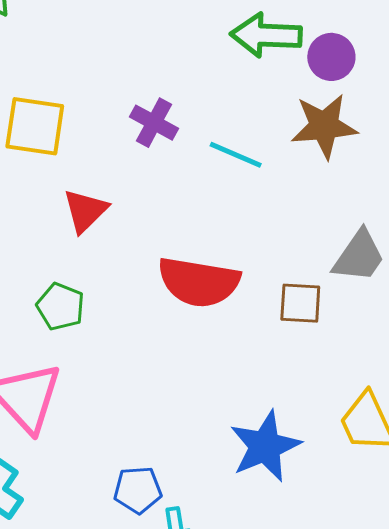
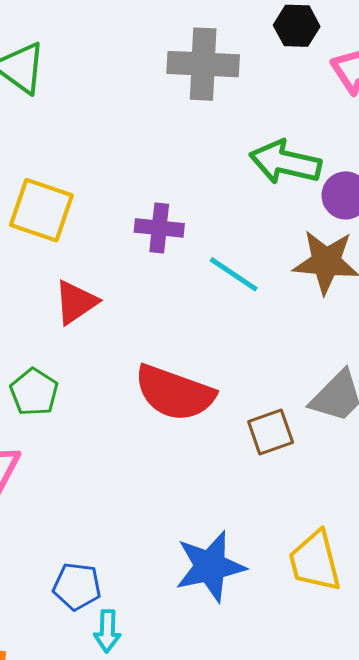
purple cross: (154, 123) -> (159, 228), turned -33
brown square: (300, 303) -> (271, 432), turned -33

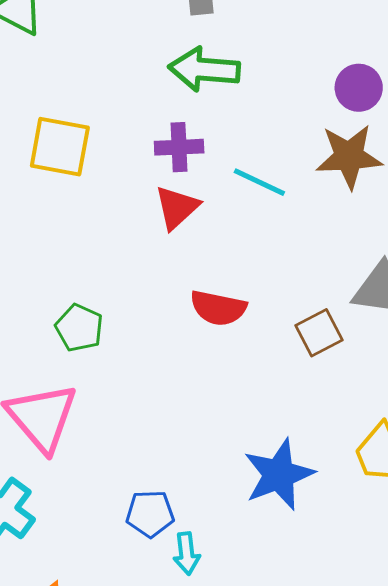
green arrow: (285, 162) -> (204, 69), moved
red triangle: (76, 302) -> (177, 207), moved
red semicircle: (175, 393) -> (218, 308), size x0.7

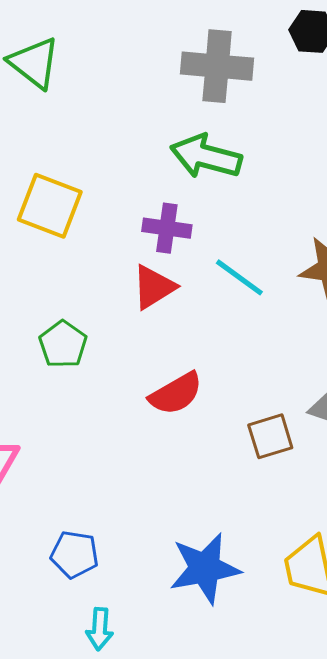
red semicircle: (218, 308) -> (176, 394), turned -52
green pentagon: (79, 328) -> (63, 344), moved
blue pentagon: (150, 514) -> (74, 554), moved

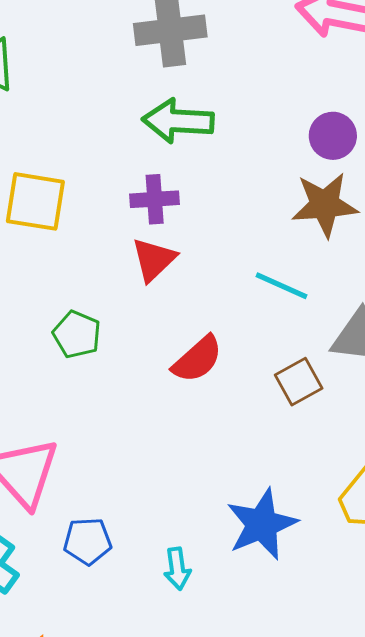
cyan line: (239, 277) -> (281, 286), moved
blue pentagon: (74, 554) -> (88, 541), moved
cyan arrow: (100, 629) -> (177, 569), moved

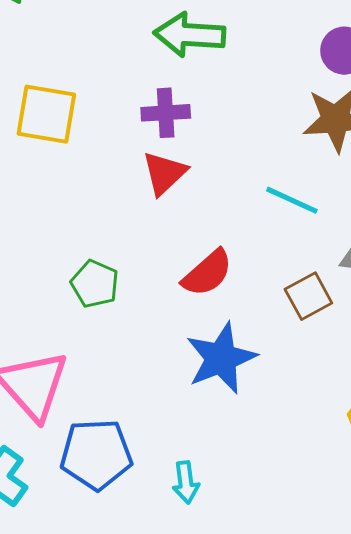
green pentagon: (77, 334) -> (95, 284), moved
blue star: (262, 524) -> (221, 358), moved
blue pentagon: (88, 541) -> (96, 454), size x1.5

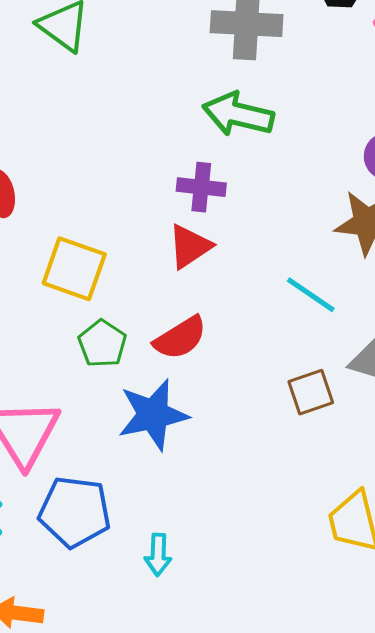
yellow square: (46, 114) -> (74, 269), moved
red semicircle: (207, 273) -> (180, 338), moved
blue star: (221, 358) -> (153, 415), moved

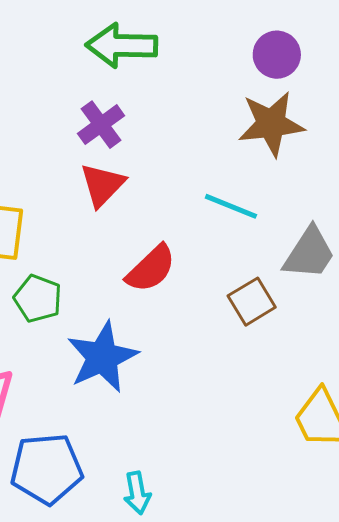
purple cross: (201, 187) -> (101, 125), turned -30
red semicircle: (180, 338) -> (151, 269), moved

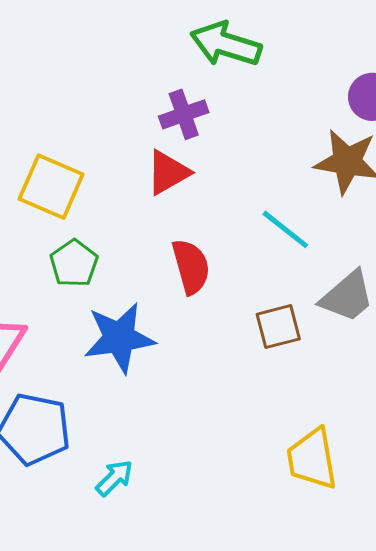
red semicircle: (151, 269) -> (191, 267), turned -78
cyan arrow: (137, 493) -> (114, 478), turned -141

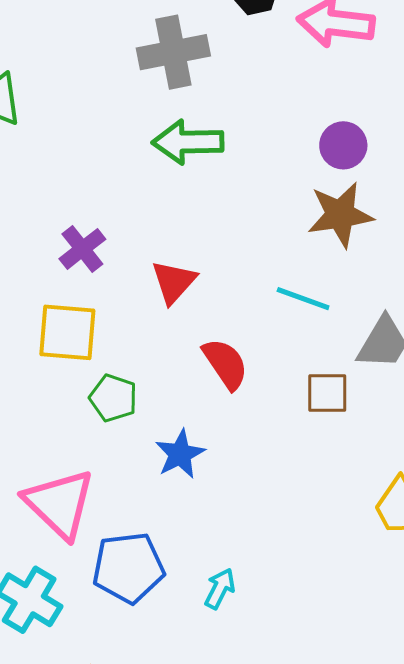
purple cross: (184, 114) -> (82, 249), moved
brown square: (278, 327) -> (327, 393), turned 33
blue star: (119, 338) -> (180, 454), size x0.7

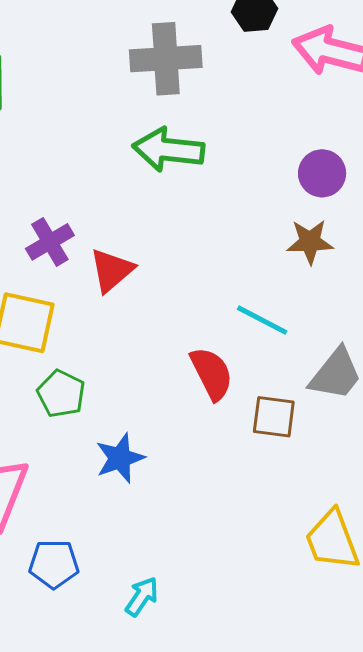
brown star: (340, 215) -> (310, 242), size x0.7
red triangle: (174, 282) -> (112, 270), moved
red semicircle: (225, 364) -> (212, 374), moved
blue pentagon: (128, 568) -> (54, 564), size x0.7

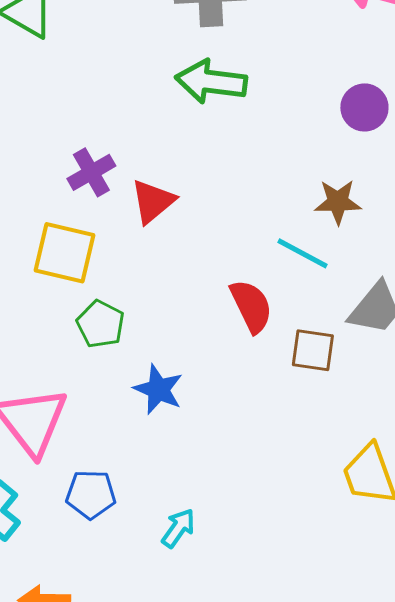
brown star: (310, 242) -> (338, 202), moved
blue star: (120, 458) -> (158, 389), turned -30

